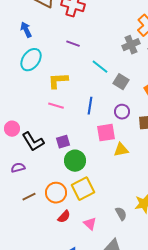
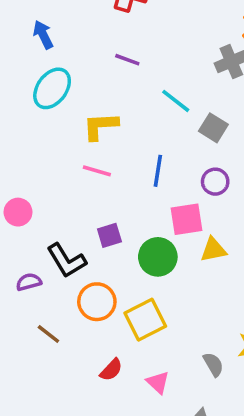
black L-shape: (33, 142) -> (66, 260), moved
green circle: (75, 161) -> (158, 257), moved
orange circle: (56, 193) -> (97, 302), moved
brown line: (29, 197) -> (48, 334), turned 64

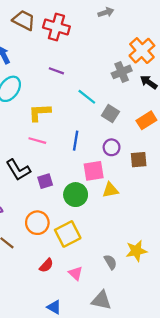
black L-shape: (66, 260) -> (18, 170), moved

